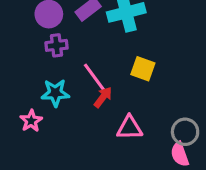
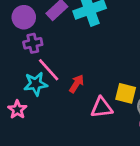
yellow square: (143, 69) -> (126, 93), moved
pink line: (94, 77) -> (49, 70), moved

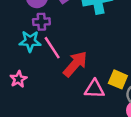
cyan star: (36, 84) -> (30, 41), moved
red arrow: (77, 84) -> (75, 64), size x1.6

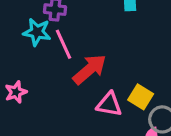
pink star: (18, 79) -> (16, 92), moved

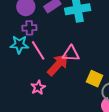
pink star: (16, 92) -> (38, 87), moved
pink triangle: (109, 104) -> (71, 54), moved

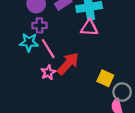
pink triangle: (71, 54) -> (89, 28), moved
pink star: (38, 87) -> (48, 72), moved

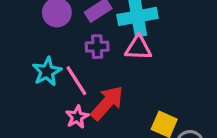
purple cross: (40, 25) -> (97, 47), moved
cyan star: (29, 42) -> (47, 72), turned -30

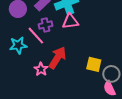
cyan star: (47, 72) -> (18, 45), turned 30
pink line: (76, 81) -> (36, 36), moved

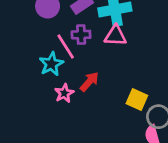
cyan star: (18, 45) -> (51, 64), moved, turned -30
red arrow: (57, 58) -> (89, 82), size x0.7

